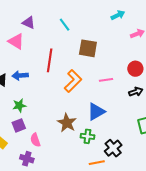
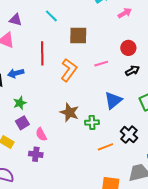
blue triangle: (96, 112) -> (113, 100), moved
black cross: (113, 148) -> (129, 135), moved

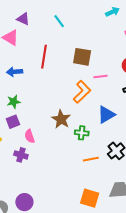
brown square: (78, 35) -> (82, 57), moved
orange L-shape: (69, 70) -> (82, 92), moved

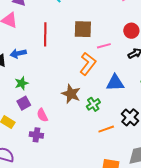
blue triangle: (106, 115) -> (115, 83), turned 36
green cross: (82, 133) -> (93, 104), turned -32

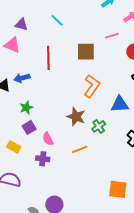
pink line: (104, 46) -> (112, 36), moved
orange line: (106, 129) -> (80, 149), moved

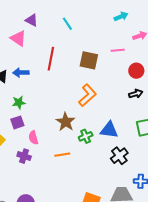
blue triangle: (120, 104) -> (109, 130), moved

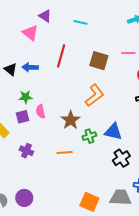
cyan line: (67, 24) -> (80, 22), turned -48
pink semicircle: (33, 138) -> (41, 111), moved

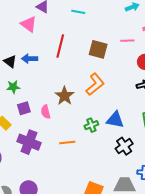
green star: (26, 97) -> (13, 87), moved
pink semicircle: (41, 111) -> (46, 112), moved
brown star: (71, 120) -> (65, 96), moved
purple cross: (26, 151) -> (29, 142), size x1.6

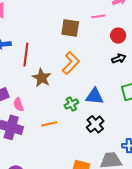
red line: (60, 46) -> (26, 55), moved
pink semicircle: (46, 112) -> (18, 104), moved
black cross: (124, 146) -> (95, 124), moved

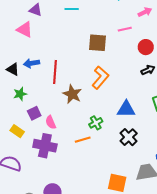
green cross: (71, 104) -> (96, 123), moved

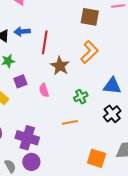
pink semicircle: (51, 122) -> (44, 90), moved
orange line: (83, 140) -> (70, 122), moved
purple cross: (45, 146) -> (27, 138), moved

